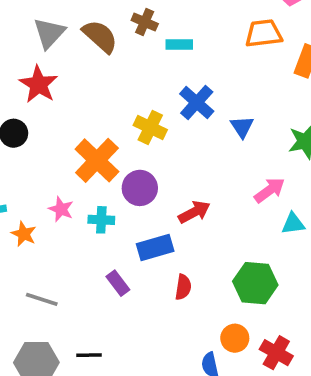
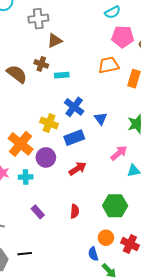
blue rectangle: (155, 247) -> (74, 138), moved

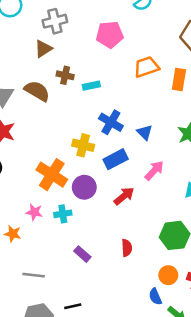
pink pentagon: (123, 37) -> (110, 35), moved
brown triangle: (55, 41) -> (43, 49), moved
pink arrow: (119, 153) -> (154, 170), moved

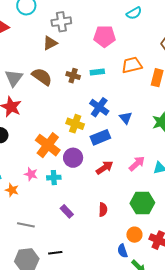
brown cross: (65, 75) -> (73, 76), moved
cyan rectangle: (91, 86) -> (97, 72), moved
pink arrow: (154, 170) -> (137, 164), moved

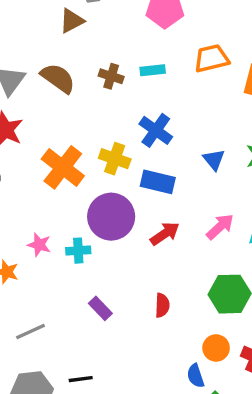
blue triangle: (126, 118) -> (214, 160), moved
blue rectangle: (100, 137) -> (158, 182), turned 36
orange cross: (48, 145) -> (63, 167), moved
purple circle: (73, 158) -> (111, 217), size x1.4
gray line: (26, 225) -> (30, 331), turned -36

